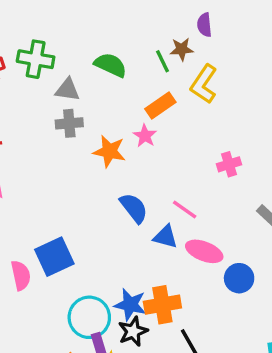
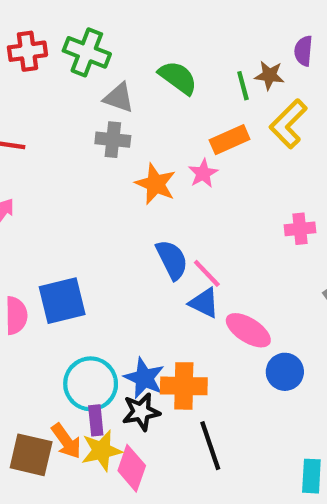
pink line: (185, 209) -> (207, 273), moved

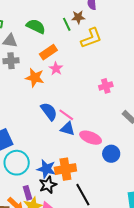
yellow L-shape: (288, 124) -> (91, 38), turned -145
orange rectangle: (230, 140) -> (48, 52), moved
cyan circle: (91, 384) -> (17, 163), moved

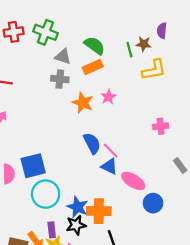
orange rectangle: (48, 52) -> (93, 67), moved

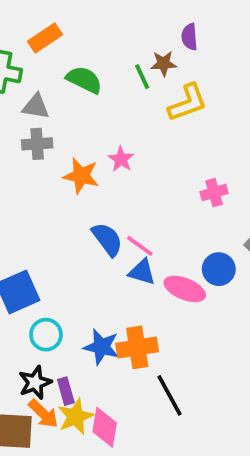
orange rectangle: (93, 67) -> (45, 38), moved
cyan circle: (46, 194) -> (46, 335), size x0.7
blue circle: (153, 203) -> (219, 269), moved
black star: (76, 225) -> (35, 383), moved

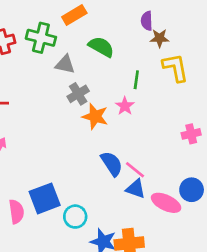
purple semicircle: (189, 37) -> (147, 21), moved
green line: (142, 77) -> (136, 80), moved, turned 30
yellow L-shape: (188, 103) -> (175, 68), turned -84
gray cross: (37, 144) -> (78, 94), moved, turned -30
cyan circle: (46, 335) -> (75, 217), moved

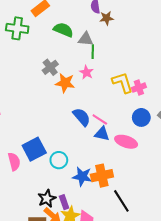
gray triangle: (65, 64) -> (86, 39), moved
yellow L-shape: (175, 68) -> (122, 83), moved
blue circle: (192, 190) -> (141, 117), moved

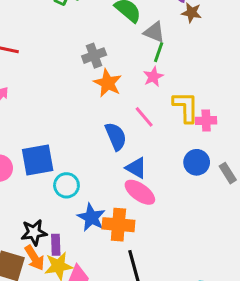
pink star: (86, 72) -> (153, 77), moved
pink line: (100, 119) -> (144, 117), moved
pink ellipse: (126, 142) -> (140, 192), moved

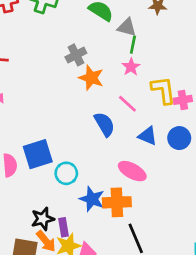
blue triangle: (136, 168) -> (148, 136), moved

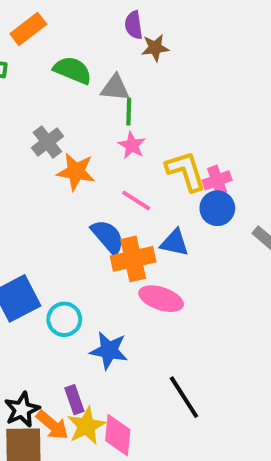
blue circle: (179, 138) -> (217, 208), moved
orange cross: (117, 202) -> (133, 259), moved
black star: (43, 219) -> (22, 410), moved

